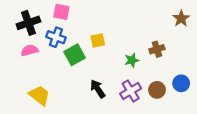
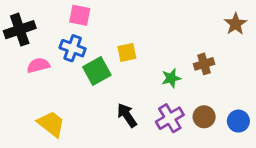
black cross: (28, 23) -> (20, 30), moved
blue circle: (181, 83) -> (238, 121), moved

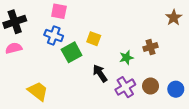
yellow square: (127, 52) -> (94, 39), turned 32
pink semicircle: (38, 65) -> (14, 48), moved
black arrow: (127, 115) -> (100, 73), moved

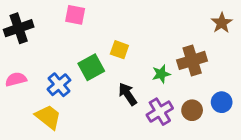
blue cross: (54, 35) -> (59, 85), moved, turned 30
brown cross: (151, 47) -> (192, 60), size x1.5
pink semicircle: (14, 48) -> (16, 79), moved
blue circle: (176, 89) -> (222, 102), moved

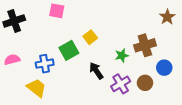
yellow square: (119, 50) -> (90, 37), turned 32
blue cross: (59, 85) -> (45, 64), turned 30
blue circle: (222, 102) -> (164, 68), moved

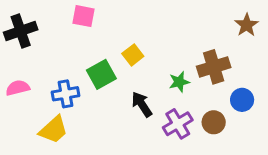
yellow trapezoid: (36, 88) -> (54, 130), turned 100

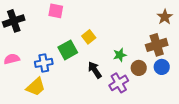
brown cross: (214, 67) -> (157, 45), moved
brown circle: (214, 122) -> (139, 68), moved

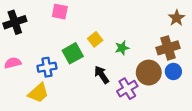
green star: (120, 55) -> (122, 48), moved
brown circle: (139, 68) -> (149, 73), size x1.5

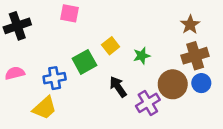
brown star: (177, 18) -> (190, 25), moved

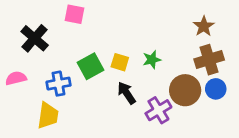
black cross: (17, 26) -> (35, 38), moved, turned -30
yellow square: (111, 46) -> (120, 62), moved, turned -35
yellow trapezoid: (45, 108) -> (48, 116), turned -40

